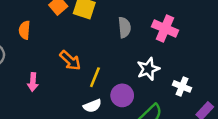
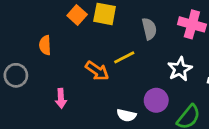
yellow line: (95, 77) -> (124, 57), moved, turned 48
white semicircle: (92, 106) -> (126, 115), turned 42

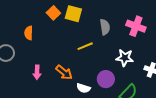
white star: (180, 69) -> (125, 58), turned 30
orange arrow: (97, 71) -> (64, 72), moved

